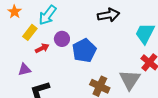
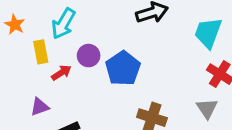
yellow rectangle: (30, 32) -> (41, 52), turned -42
gray triangle: (130, 80) -> (207, 108), moved, size x0.7

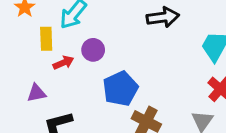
blue pentagon: (123, 68) -> (120, 89), moved

